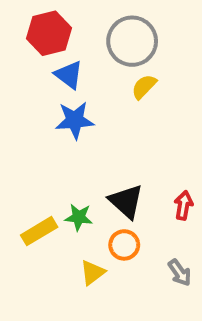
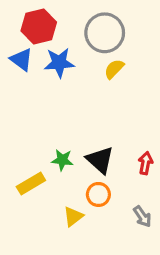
blue triangle: (69, 75) -> (21, 60), moved
blue star: (75, 120) -> (59, 63), moved
green star: (79, 217) -> (62, 160), moved

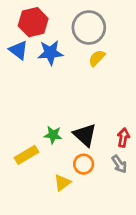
gray arrow: (142, 216) -> (119, 164), moved

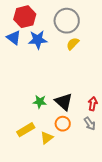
yellow rectangle: (27, 155) -> (26, 130), moved

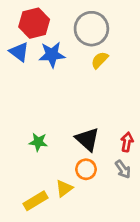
green star: (40, 102) -> (38, 142), moved
yellow rectangle: (26, 130) -> (35, 201), moved

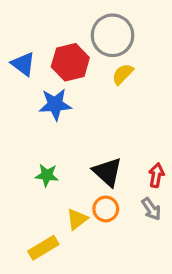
red hexagon: (34, 23) -> (70, 62), moved
blue star: (52, 55) -> (55, 104), moved
yellow triangle: (64, 188) -> (77, 219), moved

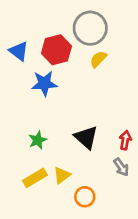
green star: (47, 175) -> (38, 140), turned -30
orange circle: (106, 209) -> (85, 197), moved
yellow rectangle: (43, 248) -> (35, 178), moved

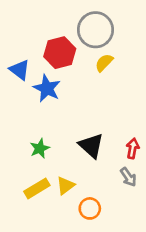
blue triangle: (19, 51) -> (20, 70), moved
blue star: (44, 83) -> (47, 88), turned 30

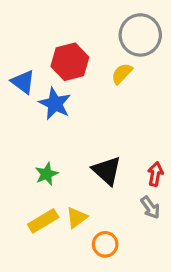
gray circle: (95, 30) -> (140, 35), moved

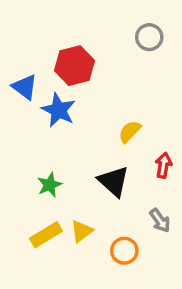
gray circle: (140, 35) -> (149, 37), size x0.6
yellow semicircle: (122, 73) -> (130, 131), moved
red arrow: (155, 174) -> (163, 165), moved
orange circle: (105, 244) -> (124, 251), moved

